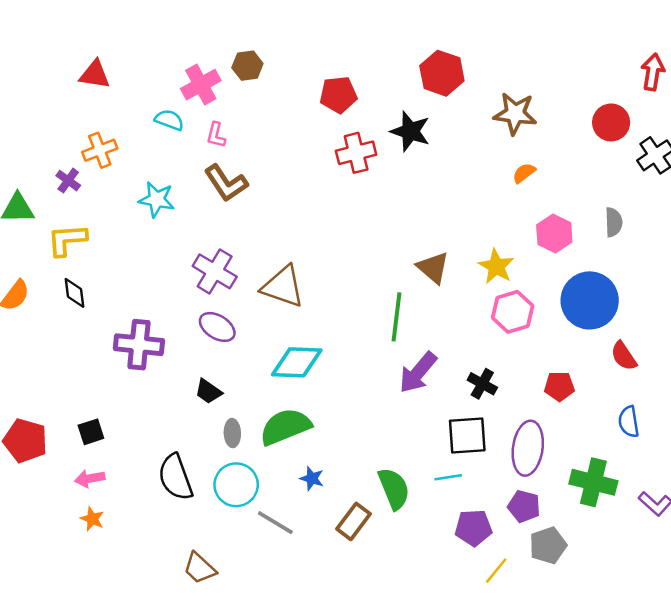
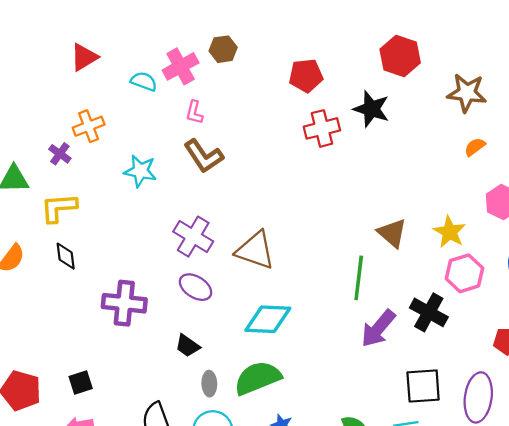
red triangle: (95, 74) -> (84, 57), turned -40
cyan semicircle: (169, 120) -> (144, 81), moved
black cross: (482, 384) -> (429, 312), moved, size x1.4

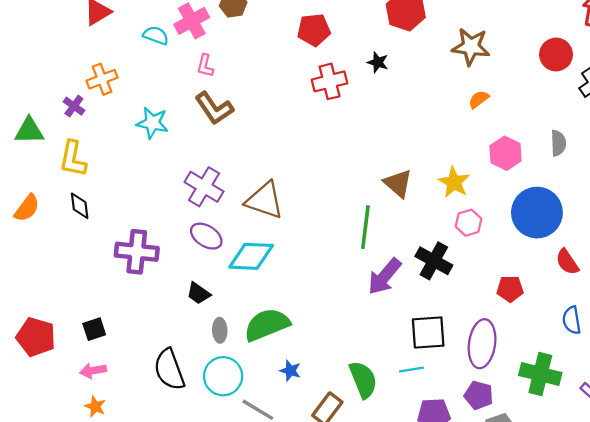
black star: (371, 109) -> (378, 62), size x0.6
yellow L-shape: (59, 208) -> (73, 159), turned -75
pink hexagon: (464, 273) -> (469, 223), size x0.7
cyan diamond: (268, 319) -> (251, 256), moved

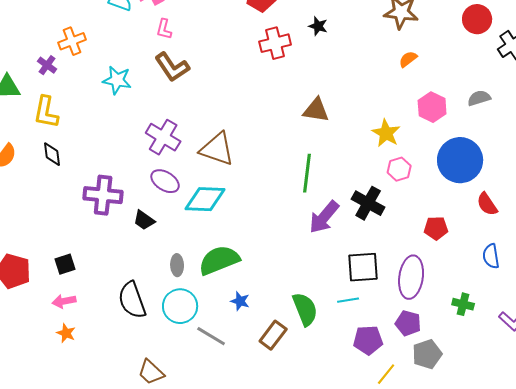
gray semicircle: (558, 143) -> (479, 98), turned -105
brown triangle: (398, 183) -> (316, 110), moved, turned -32
black trapezoid: (198, 293) -> (144, 220), moved
green cross: (540, 374) -> (463, 304), size x0.6

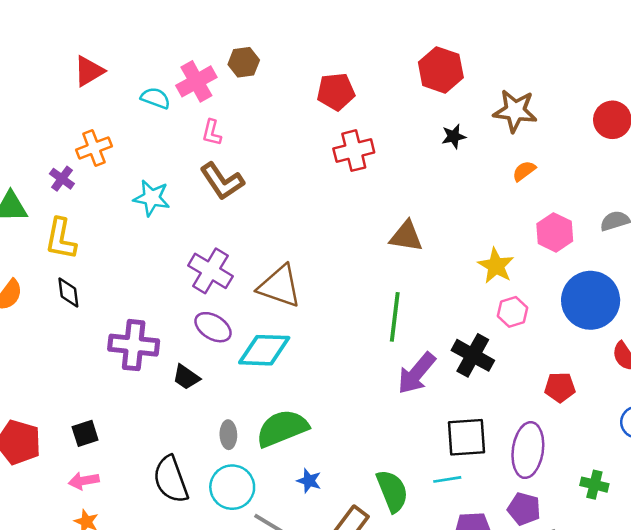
black star: (318, 26) -> (454, 136), moved, turned -30

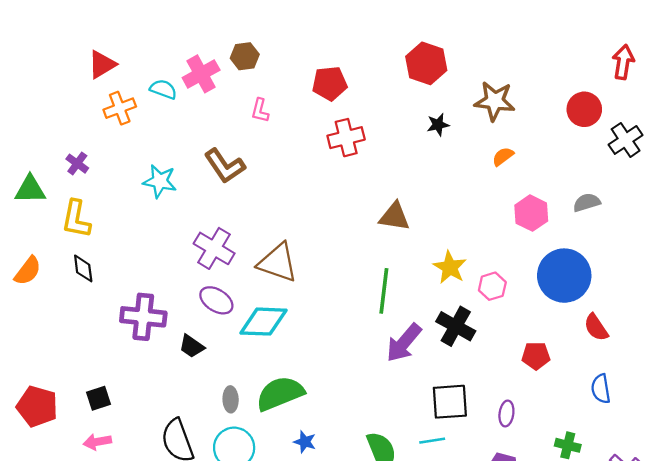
pink L-shape: (212, 133) -> (260, 110), moved
orange cross: (94, 148) -> (120, 108), moved
yellow star: (496, 266) -> (450, 267), moved
purple ellipse: (528, 450) -> (506, 414), size x0.5

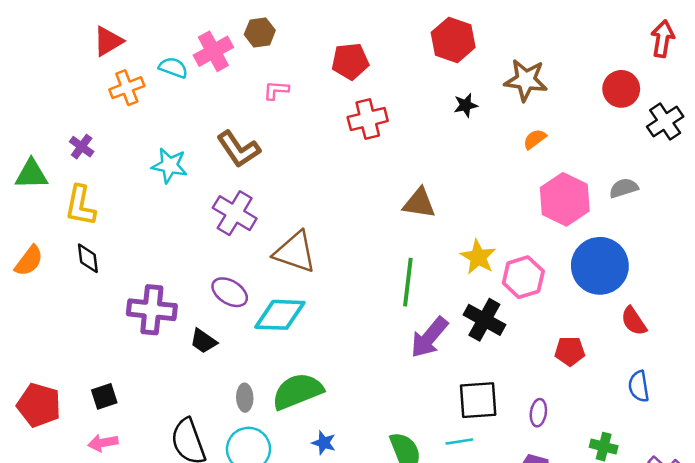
pink L-shape: (260, 110) -> (276, 90), turned 80
pink hexagon: (531, 213) -> (565, 199), size x1.4
purple cross: (214, 248) -> (235, 213), moved
pink hexagon: (492, 286) -> (523, 277), size x1.4

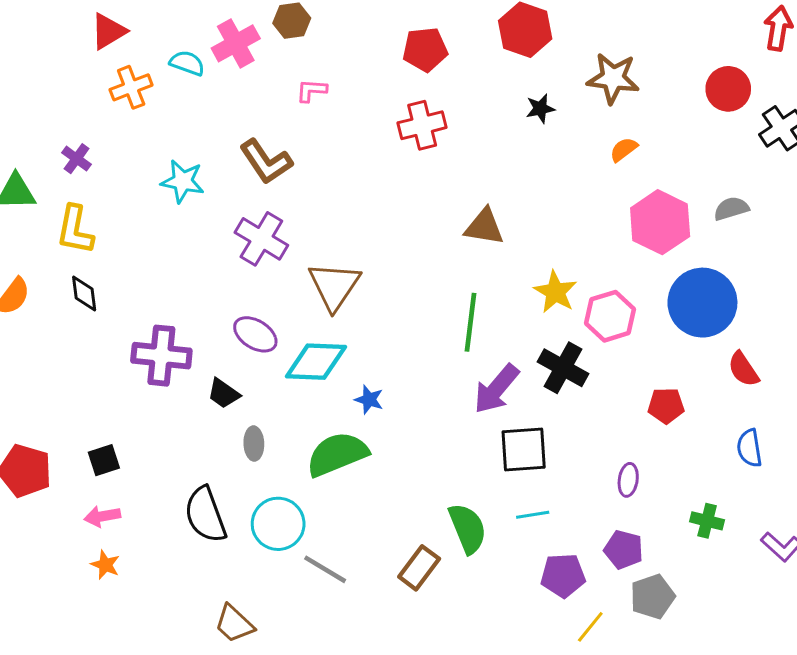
red pentagon: (350, 61) -> (425, 49), moved
brown triangle: (295, 252) -> (334, 286), turned 45
gray ellipse: (245, 398) -> (254, 444), moved
black square: (478, 400) -> (524, 450), moved
blue star: (324, 443) -> (369, 400), moved

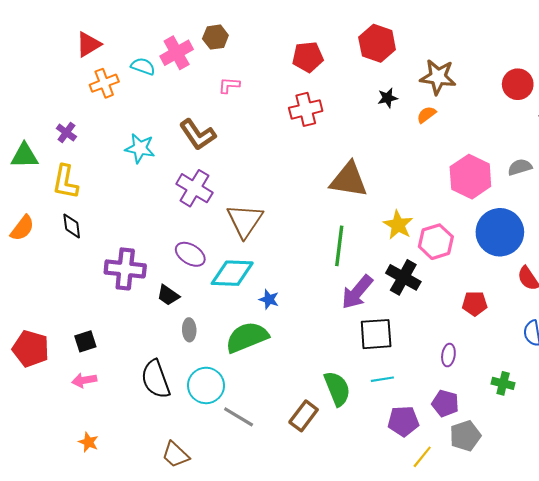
orange semicircle: (624, 149) -> (426, 115), moved
brown triangle: (484, 227) -> (349, 180), size x1.4
orange star: (105, 565) -> (88, 442), moved

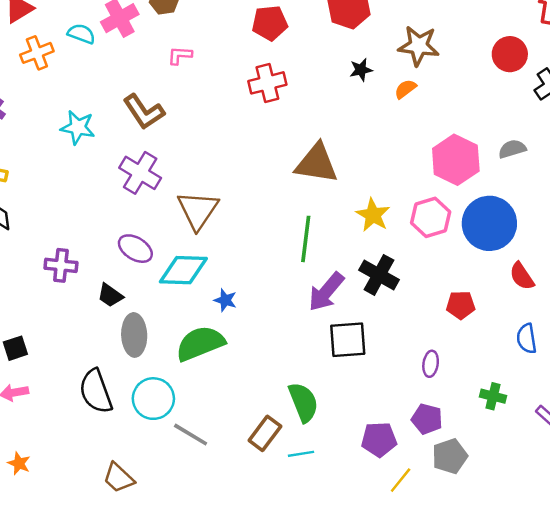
pink hexagon: (436, 242) -> (431, 217), moved
purple cross: (125, 269) -> (61, 265), size x0.7
gray ellipse: (189, 330) -> (134, 335), size x1.6
cyan line: (382, 379) -> (301, 454), moved

